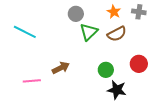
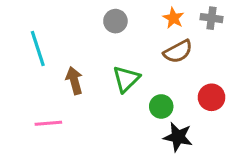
cyan line: (25, 32) -> (38, 49), turned 45
green triangle: (89, 32) -> (126, 79), moved
brown arrow: (61, 68) -> (74, 81), moved, turned -78

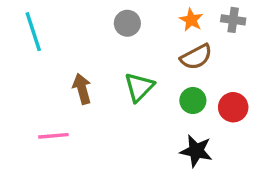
cyan line: (38, 49) -> (33, 32), moved
green circle: (161, 106) -> (193, 101), moved

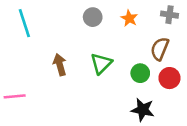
orange star: (191, 20) -> (129, 18), moved
brown semicircle: (196, 57) -> (160, 49), moved, turned 140
pink line: (53, 136) -> (15, 96), moved

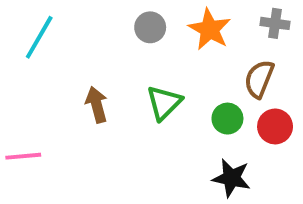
orange star: (129, 18) -> (210, 29), size x1.5
cyan line: (24, 23) -> (39, 37), turned 48

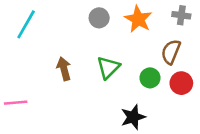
black star: (231, 178) -> (133, 117), moved, turned -30

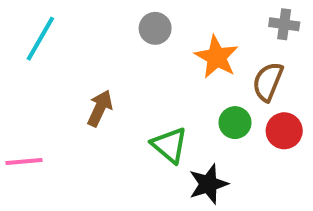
orange star: (138, 19) -> (217, 57), moved
green triangle: (108, 67) -> (169, 145), moved, turned -35
brown arrow: (64, 69) -> (100, 108), turned 40

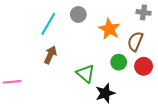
cyan line: (40, 39) -> (48, 24), moved

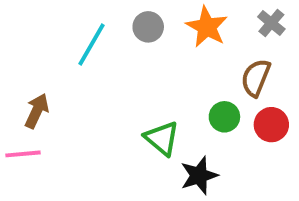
gray cross: (144, 12) -> (271, 23), turned 32
orange star: (109, 29) -> (207, 27), moved
brown arrow: (50, 55) -> (37, 111), moved

